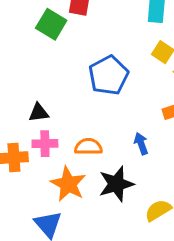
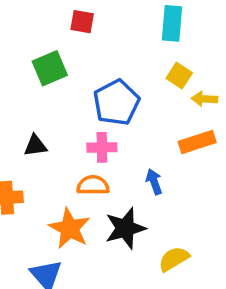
green square: (51, 24) -> (50, 68), moved, turned 36
pink cross: (45, 144) -> (102, 147), moved

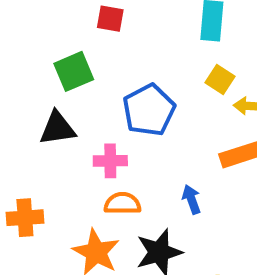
black triangle: (35, 146) -> (57, 128), moved, size x1.4
pink cross: (102, 147) -> (110, 161), moved

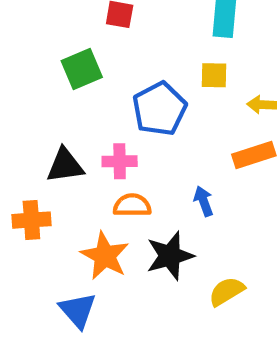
yellow square: (220, 80) -> (214, 75), moved, turned -32
black triangle: (57, 128) -> (65, 165), moved

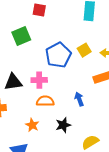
yellow square: (214, 75) -> (84, 50), moved, turned -32
orange star: (105, 256) -> (32, 125), size x0.6
black star: (170, 256) -> (63, 125), size x0.7

